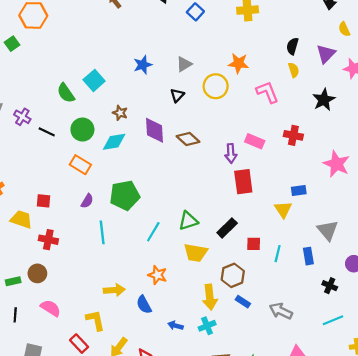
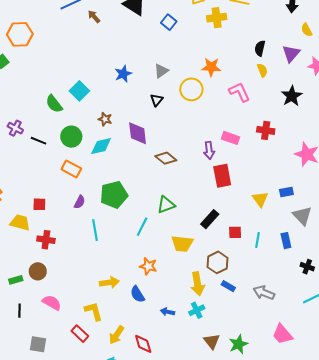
brown diamond: (188, 139) -> (166, 158), moved
blue rectangle: (299, 190) -> (286, 192), moved
green triangle: (188, 221) -> (166, 205), moved

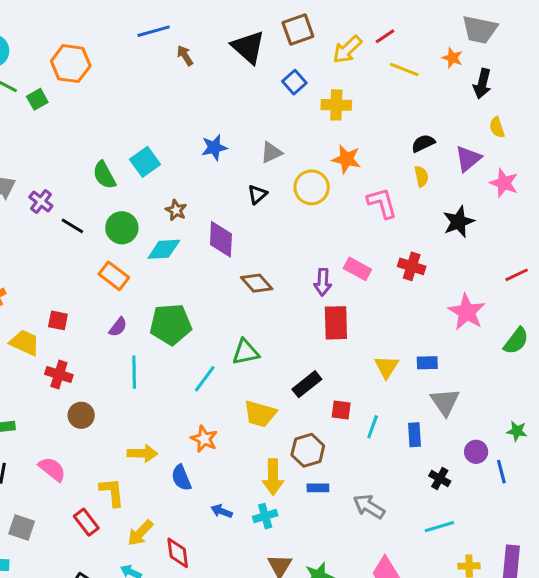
yellow cross: (217, 18) -> (336, 105), moved
black semicircle: (260, 48) -> (423, 143), turned 42
brown circle: (38, 271) -> (81, 415), moved
blue rectangle: (228, 286) -> (318, 488), turned -40

